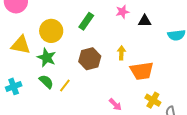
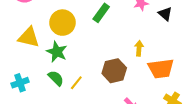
black triangle: (145, 21) -> (165, 14), turned 40
brown hexagon: (90, 59) -> (114, 71), moved

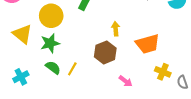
yellow triangle: (29, 37) -> (22, 34), turned 35
yellow arrow: (139, 48) -> (116, 29), moved
green star: (57, 52) -> (50, 43), turned -30

